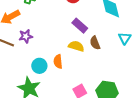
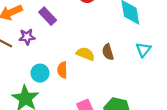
purple rectangle: (80, 26) -> (48, 16), moved

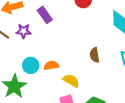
yellow semicircle: (85, 54) -> (71, 81), moved
orange semicircle: (62, 70) -> (51, 65), turned 72

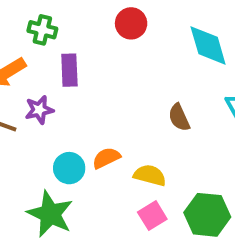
purple rectangle: (45, 15) -> (69, 70), turned 49

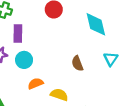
cyan circle: (69, 168) -> (24, 60), moved

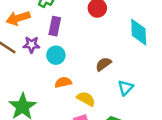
cyan triangle: (111, 59) -> (125, 88), moved
brown semicircle: (77, 63) -> (103, 64), moved, turned 64

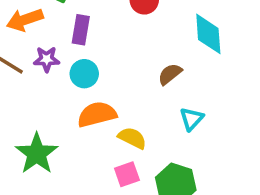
brown semicircle: (103, 64) -> (170, 74), moved
orange semicircle: (63, 82) -> (97, 114), size x1.5

